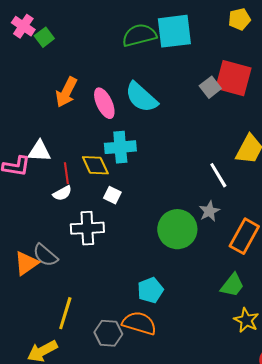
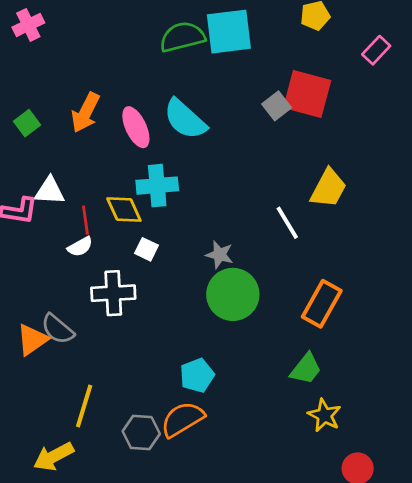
pink cross: (23, 26) -> (28, 25), turned 30
green square: (44, 37) -> (27, 123), moved
gray star: (209, 211) -> (220, 255), moved, turned -30
orange semicircle: (139, 323) -> (182, 419), turned -48

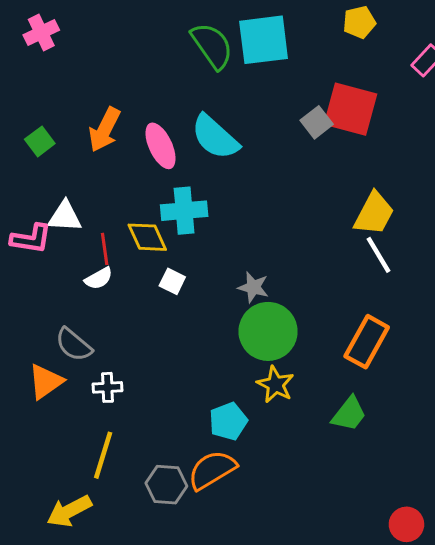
green semicircle: (182, 37) -> (212, 46), turned 69
white line: (287, 223) -> (378, 255), moved
white cross: (113, 293) -> (108, 387), moved, size x0.6
gray semicircle: (58, 329) -> (74, 345), moved
yellow star: (324, 415) -> (275, 384), moved

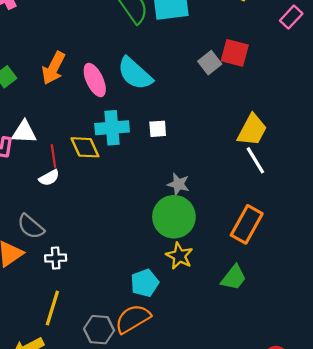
red square: (350, 109) -> (235, 53), size x0.7
white square: (172, 281) -> (158, 129), moved, turned -30
gray star: (253, 287) -> (178, 184), moved

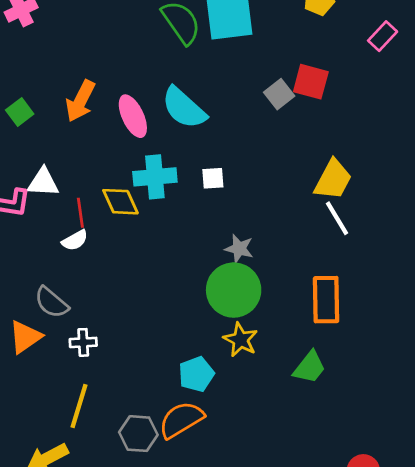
orange rectangle: (247, 224) -> (326, 300), turned -30

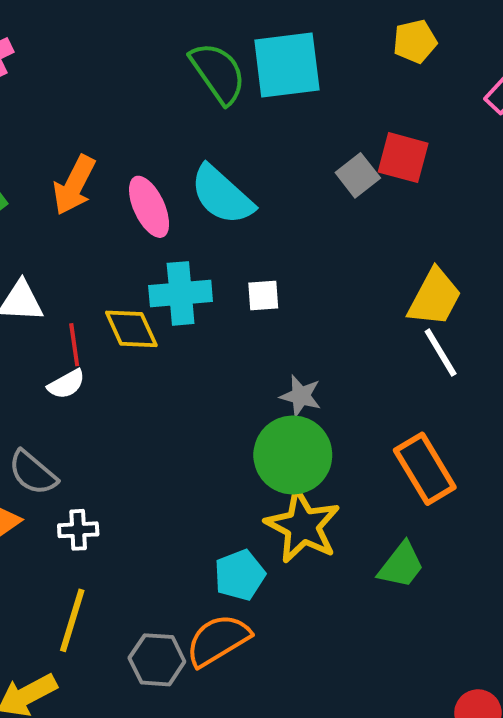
orange rectangle: (326, 300) -> (425, 469), turned -30
yellow star: (240, 340) -> (303, 526), size x1.5

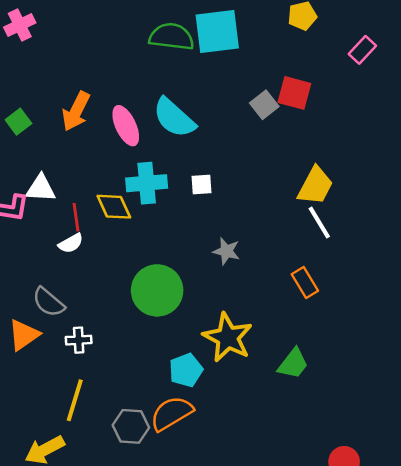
green semicircle: (218, 73) -> (171, 37), turned -48
green circle: (293, 455) -> (157, 290), moved
orange rectangle: (425, 469) -> (305, 283), moved, size x0.7

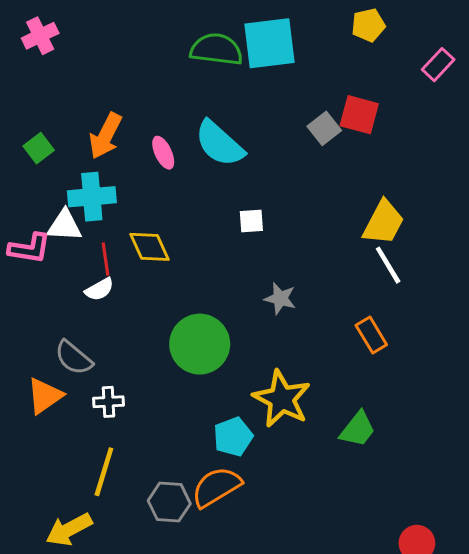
pink ellipse: (126, 126) -> (163, 153), size x0.7
cyan cross: (147, 183) -> (92, 197), moved

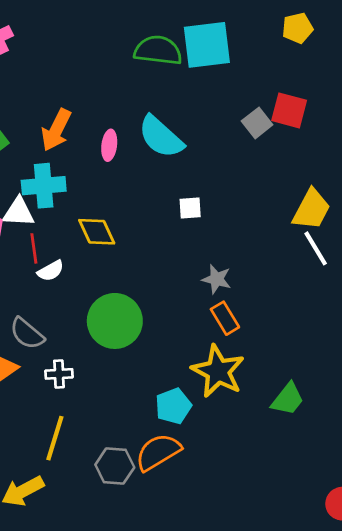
pink ellipse: (163, 153) -> (109, 145), turned 32
red line: (105, 259) -> (34, 248), moved
orange rectangle: (371, 335) -> (225, 318), moved
green circle: (200, 344) -> (115, 321), moved

